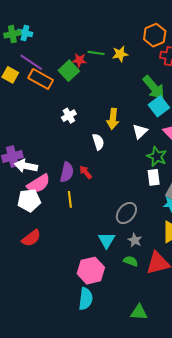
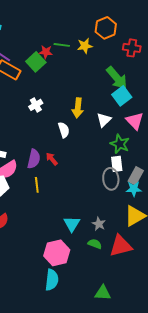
orange hexagon: (155, 35) -> (106, 28), moved
gray ellipse: (126, 213) -> (111, 179), moved, turned -45

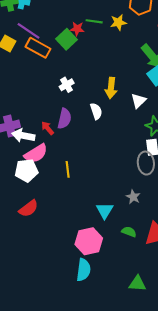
purple semicircle: (34, 159) -> (64, 119), moved
red arrow: (52, 159) -> (48, 128), moved
gray star: (99, 224) -> (133, 197), moved

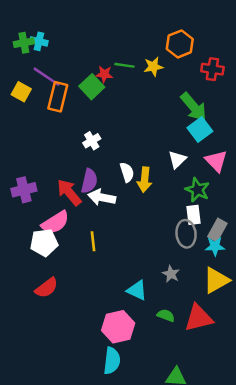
orange rectangle: (38, 48) -> (58, 97), turned 75
yellow arrow: (111, 88) -> (145, 180), moved
red arrow: (48, 128) -> (69, 192), size x1.6
white arrow: (23, 136) -> (102, 197), moved
cyan triangle: (105, 211) -> (137, 290), turned -36

